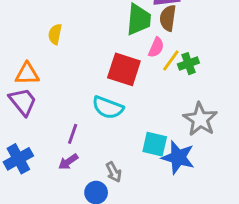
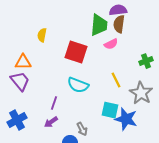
pink semicircle: (156, 47) -> (111, 44), turned 40
yellow line: (171, 61) -> (116, 80), moved, turned -63
green cross: (188, 64) -> (146, 61), moved
red square: (124, 69) -> (76, 52), moved

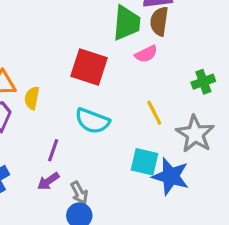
yellow semicircle: (42, 35) -> (32, 98), moved
gray arrow: (82, 129) -> (79, 193), moved

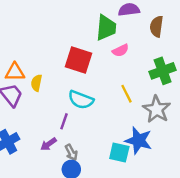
brown semicircle: (159, 21) -> (157, 26), moved
green cross: (203, 82) -> (163, 71), size x1.5
purple line: (53, 150) -> (64, 121), moved
cyan square: (145, 162) -> (119, 153), moved

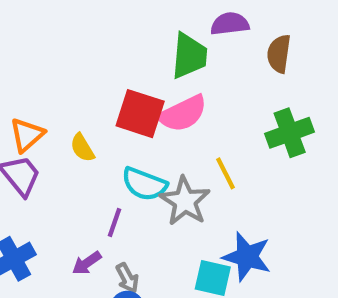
pink semicircle: (121, 50) -> (183, 114), moved, size x1.6
orange triangle: (15, 72) -> (27, 135), turned -40
yellow semicircle: (36, 83) -> (82, 148), moved, turned -42
gray star: (157, 109) -> (185, 201), moved

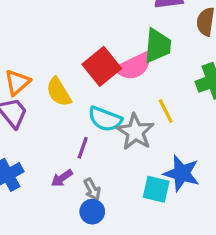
green trapezoid: (189, 56) -> (158, 46), moved
red square: (140, 114) -> (102, 66), turned 33
yellow semicircle: (82, 148) -> (59, 92), size x1.4

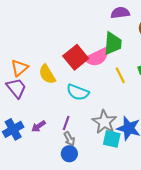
yellow line: (166, 111) -> (120, 75), moved
gray star: (135, 132) -> (104, 122), moved
purple line: (83, 148) -> (66, 123), moved
purple arrow: (62, 178) -> (39, 126), moved

